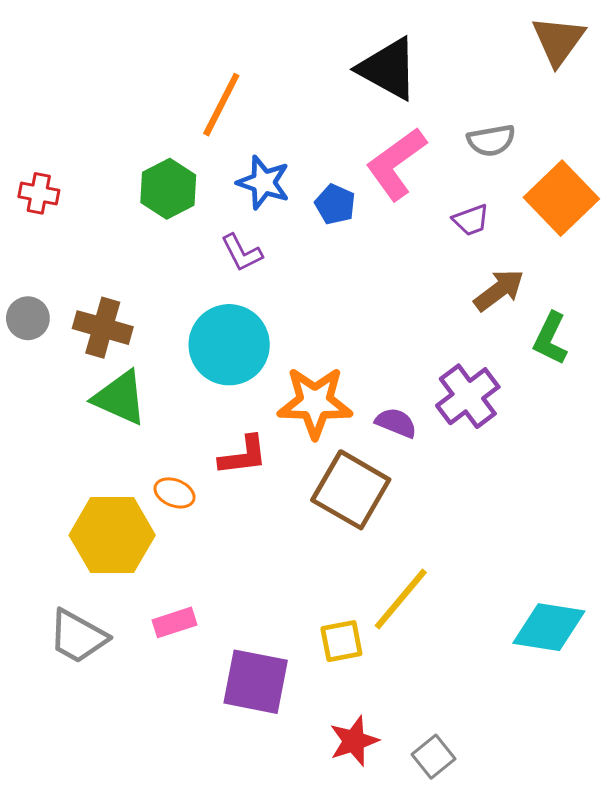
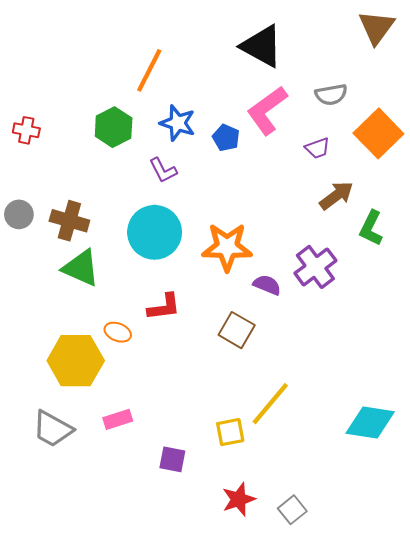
orange star: (315, 402) -> (227, 247), moved
brown square: (351, 490) -> (237, 330), size x0.7
purple square: (256, 682) -> (172, 459), size x0.6

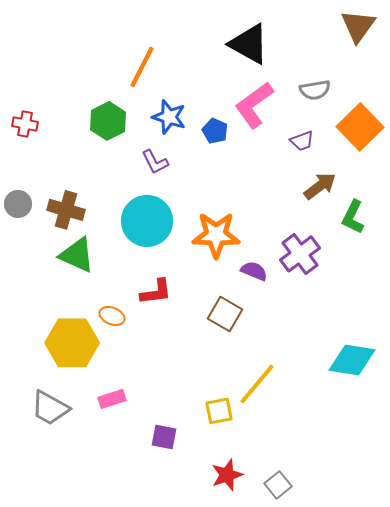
cyan diamond: (370, 423) -> (352, 360), moved

